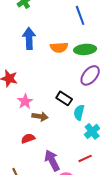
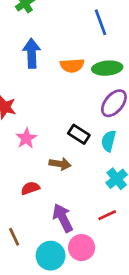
cyan semicircle: (79, 112) -> (109, 141), moved
brown arrow: (40, 116) -> (60, 164), moved

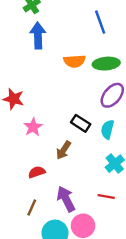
blue arrow: (32, 53) -> (38, 36), moved
brown arrow: (60, 164) -> (64, 150), turned 114
red line: (107, 215) -> (106, 196), turned 35
brown line: (14, 237) -> (32, 207), moved, turned 49

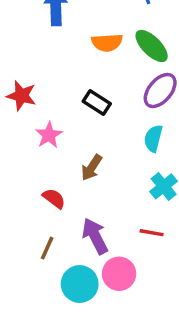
green ellipse: (106, 64) -> (152, 46), turned 50
black rectangle: (81, 123) -> (97, 102), moved
red semicircle: (37, 172) -> (54, 198), turned 56

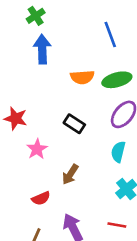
green ellipse: (152, 46) -> (117, 80), turned -60
red semicircle: (54, 198) -> (41, 198), turned 120

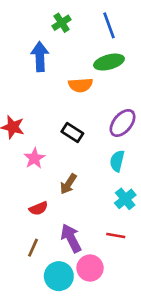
green cross: (36, 16) -> (62, 23), moved
blue line: (110, 34) -> (109, 25), moved
green ellipse: (117, 80) -> (109, 62), moved

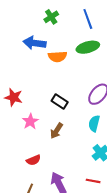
blue arrow: (40, 57) -> (35, 43), turned -80
orange semicircle: (81, 85) -> (58, 57), moved
brown arrow: (68, 184) -> (56, 131), moved

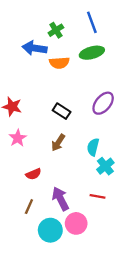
green cross: (51, 17) -> (56, 30), moved
pink star: (30, 121) -> (18, 138), moved
cyan semicircle: (94, 123) -> (93, 147), moved

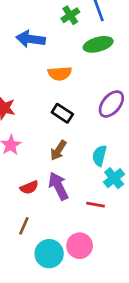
green cross: (56, 30) -> (70, 15), moved
orange semicircle: (59, 63) -> (60, 74), moved
red line: (98, 196) -> (95, 205), moved
purple arrow: (60, 199) -> (58, 186), moved

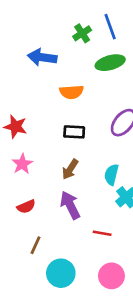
black rectangle: (62, 113) -> (74, 132), turned -30
red semicircle: (29, 187) -> (26, 207), moved
red line: (95, 205) -> (102, 233), moved
pink circle: (80, 246) -> (111, 276), moved

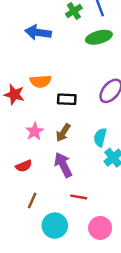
orange semicircle: (71, 92) -> (40, 81), moved
pink star: (22, 164) -> (35, 131), moved
red line: (102, 233) -> (79, 197), moved

